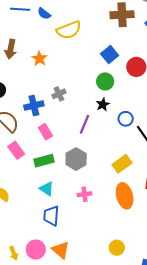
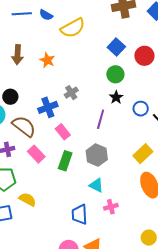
green rectangle: (44, 161) -> (65, 161), turned -48
cyan triangle: (47, 189) -> (96, 185), moved
pink cross: (85, 194) -> (111, 207), moved

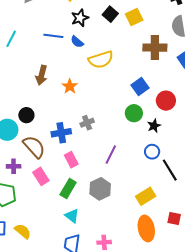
black star: (116, 97) -> (154, 126), moved
cyan triangle: (96, 185) -> (72, 216), moved
yellow semicircle: (27, 199) -> (23, 231), moved

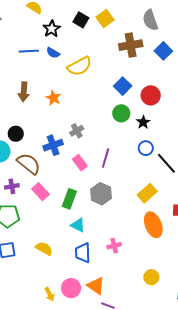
pink rectangle: (71, 160) -> (80, 163), moved
yellow semicircle: (23, 231) -> (44, 249), moved

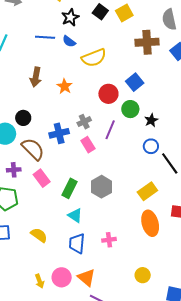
red circle: (151, 95) -> (108, 94), moved
purple line: (106, 158) -> (110, 130), moved
pink rectangle: (80, 163) -> (88, 145), moved

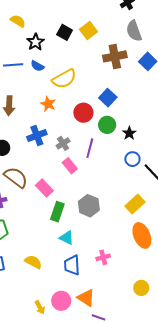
orange star: (65, 86) -> (48, 104), moved
blue cross: (59, 133) -> (37, 136), moved
pink rectangle: (42, 178) -> (44, 188), moved

